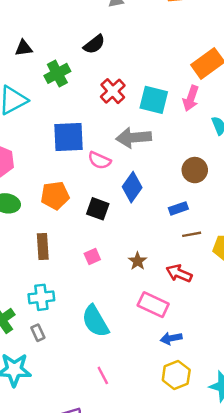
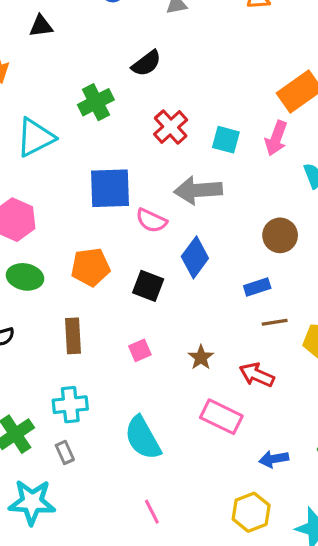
black triangle: (24, 48) -> (41, 26), moved
cyan square: (154, 100) -> (226, 140), size x0.7
blue arrow: (171, 338) -> (274, 459), moved

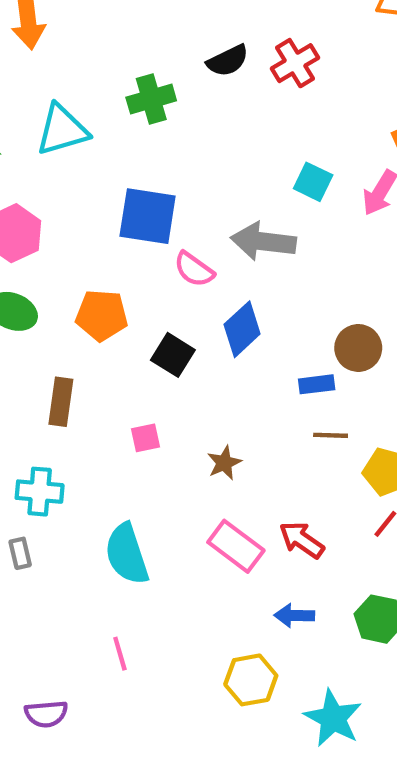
red cross: (171, 127) -> (295, 63), moved
brown circle: (280, 235) -> (358, 348), moved
red arrow: (257, 375) -> (302, 540), moved

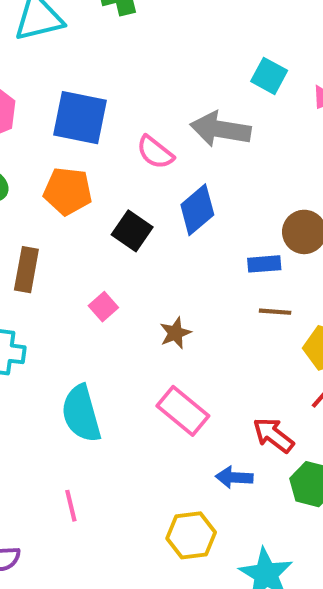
blue square: (148, 216) -> (80, 118), moved
pink square: (145, 438) -> (103, 307), turned -32
red arrow: (302, 540) -> (273, 435), moved

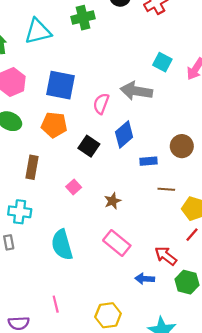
pink semicircle: (155, 152) -> (101, 104), turned 72
blue rectangle: (264, 264) -> (149, 161), moved
pink line: (71, 506) -> (56, 304), moved
yellow hexagon: (191, 535) -> (108, 315), moved

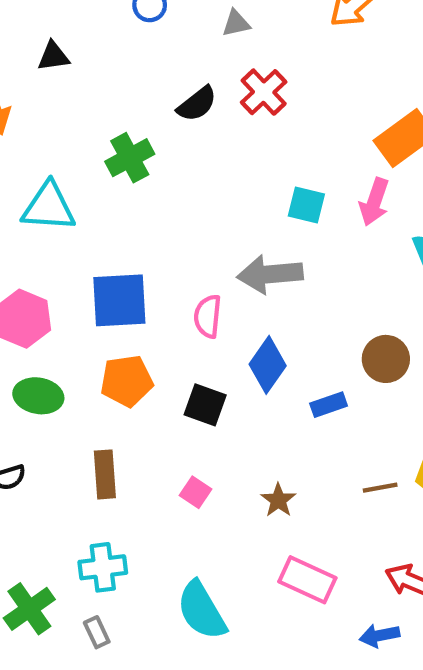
cyan triangle: (38, 31) -> (49, 207), turned 32
brown line: (166, 189) -> (380, 488), moved

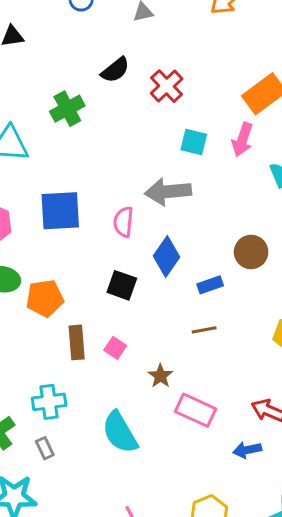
red cross: (264, 92) -> (167, 86), moved
orange pentagon: (127, 381) -> (45, 298), moved
brown rectangle: (105, 474) -> (77, 342), moved
brown line: (380, 488) -> (204, 330), moved
brown star: (278, 500) -> (160, 376), moved

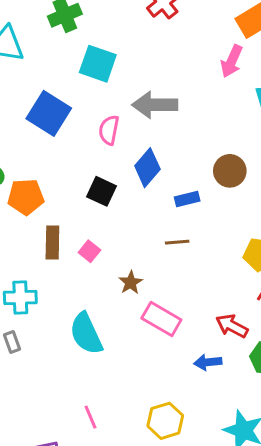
cyan square: (194, 142) -> (98, 64), moved, size x1.4
blue square: (60, 211) -> (49, 113), turned 30

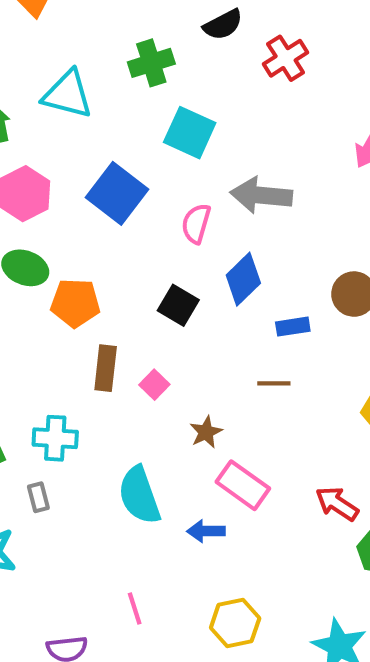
blue arrow: (208, 362) -> (206, 531), moved

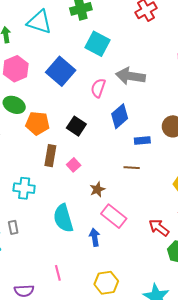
black square: (178, 305) -> (76, 126), moved
gray rectangle: (38, 497) -> (13, 227), moved
blue arrow: (206, 531) -> (95, 237), turned 78

